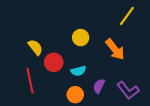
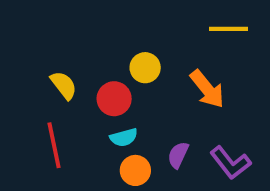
yellow line: (127, 16) -> (228, 29), turned 54
red circle: (54, 62) -> (114, 99), moved
cyan semicircle: (78, 71) -> (124, 137), moved

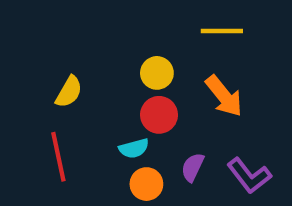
yellow line: (228, 29) -> (222, 31), moved
yellow semicircle: (64, 85) -> (69, 92), turned 68
red circle: (114, 99) -> (159, 115), moved

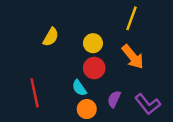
yellow line: (222, 31) -> (131, 18), turned -70
yellow semicircle: (69, 92) -> (51, 37), moved
cyan semicircle: (134, 148) -> (79, 88), turned 70

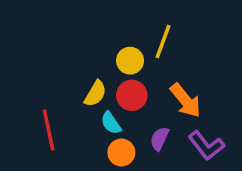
yellow line: (131, 18) -> (163, 42), moved
yellow semicircle: (51, 37) -> (95, 94), moved
orange arrow: (133, 57) -> (186, 101), moved

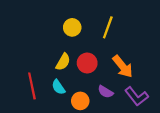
yellow circle: (130, 61) -> (72, 27), moved
cyan semicircle: (111, 123) -> (58, 87), moved
purple semicircle: (160, 139) -> (106, 92), turned -84

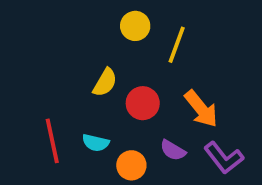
yellow circle: (72, 27) -> (135, 26), moved
yellow semicircle: (63, 62) -> (105, 82), moved
cyan semicircle: (58, 87) -> (96, 143), turned -42

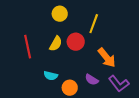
yellow circle: (135, 26) -> (60, 14), moved
red circle: (143, 103) -> (76, 42), moved
red line: (52, 141) -> (28, 47), moved

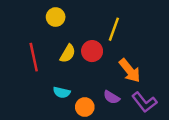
yellow circle: (60, 14) -> (56, 17), moved

